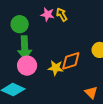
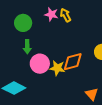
green arrow: (25, 48) -> (27, 47), size x0.6
pink circle: (27, 66) -> (40, 64), moved

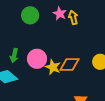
green arrow: (27, 47) -> (14, 55), moved

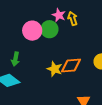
green circle: (30, 15) -> (49, 29), moved
pink circle: (37, 59) -> (32, 31), moved

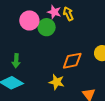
pink circle: (32, 31) -> (29, 20), moved
yellow star: (55, 69) -> (57, 82), moved

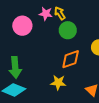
green circle: (47, 27) -> (68, 30), moved
green arrow: (16, 61) -> (15, 67), size x1.5

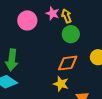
yellow star: (58, 83) -> (61, 84), moved

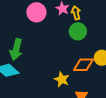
orange diamond: (68, 63) -> (83, 65), moved

